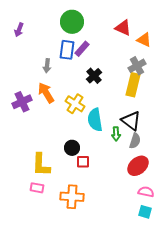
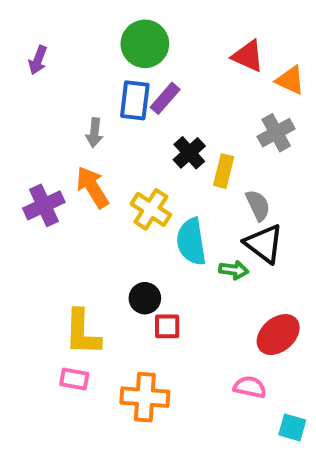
yellow rectangle: (133, 85) -> (224, 171), moved, size x0.7
green arrow: (116, 134) -> (234, 270), turned -80
gray semicircle: (135, 141) -> (258, 205), moved, turned -42
pink semicircle: (146, 192) -> (250, 387), moved

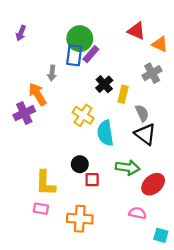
green circle: (145, 44) -> (80, 39), moved
orange arrow: (92, 187) -> (38, 94), moved
green arrow: (234, 270) -> (128, 168), moved, size x1.5

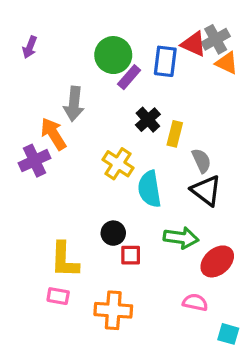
blue rectangle: (74, 55) -> (165, 61), moved
gray arrow: (52, 73) -> (74, 104), size x1.5
gray cross: (152, 73) -> (216, 39), moved

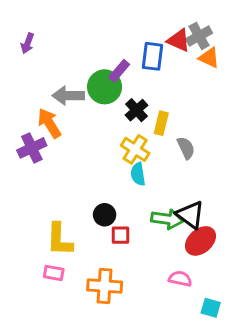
green circle: (113, 55) -> (105, 87), moved
gray arrow: (74, 104) -> (68, 96), turned 84
yellow cross: (118, 164) -> (135, 149), moved
cyan semicircle: (149, 189) -> (138, 174), size x0.7
black triangle: (206, 191) -> (190, 215), moved

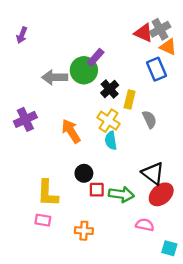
blue rectangle: (153, 56) -> (156, 69), moved, turned -30
orange arrow: (49, 123) -> (71, 131), moved
green arrow: (167, 219) -> (121, 194), moved
orange cross: (105, 286) -> (84, 231), size x0.7

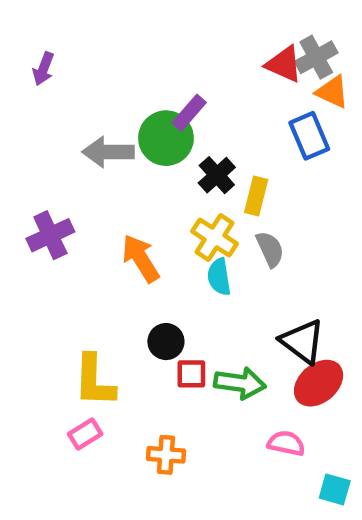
gray semicircle: (149, 119) -> (270, 249), moved
pink rectangle: (43, 220) -> (85, 434), turned -42

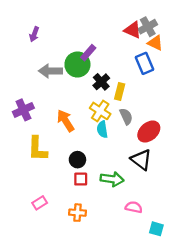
purple arrow: (43, 69) -> (34, 34), moved
red square: (191, 374) -> (81, 179), moved
yellow L-shape: (94, 381) -> (37, 149), moved
red ellipse: (319, 383) -> (149, 132), moved

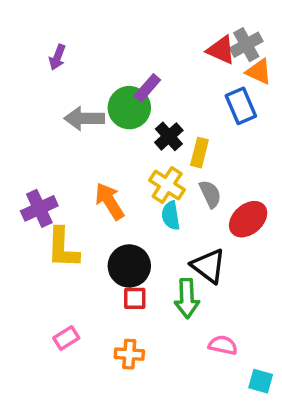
purple cross: (23, 110) -> (39, 208), moved
black circle: (77, 160) -> (129, 266), size x1.5
black triangle: (141, 160) -> (208, 266), moved
green arrow: (112, 179) -> (187, 298), turned 80

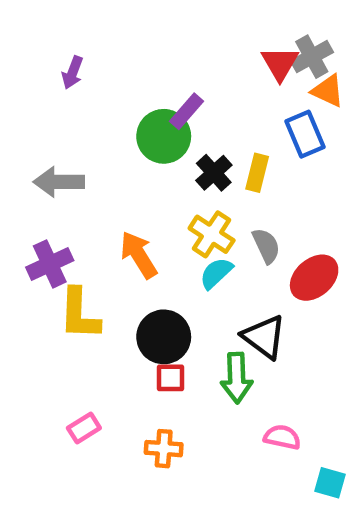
red triangle: (221, 50) -> (280, 63), turned 36
gray arrow: (84, 118) -> (59, 182), moved
yellow rectangle: (199, 153) -> (257, 173), moved
cyan semicircle: (171, 216) -> (216, 273), turned 56

